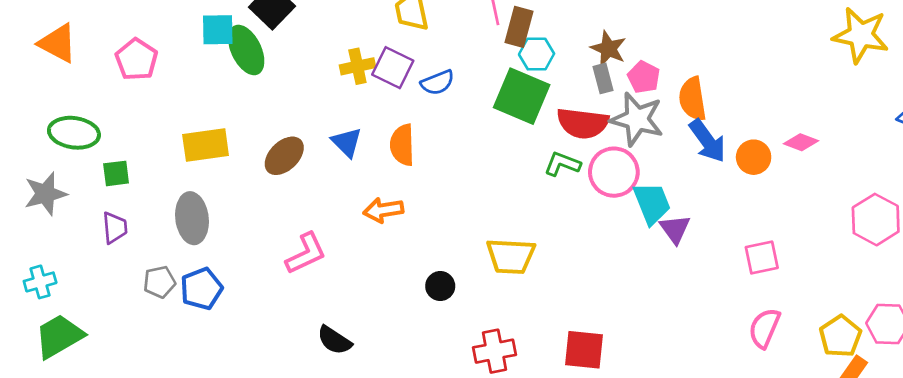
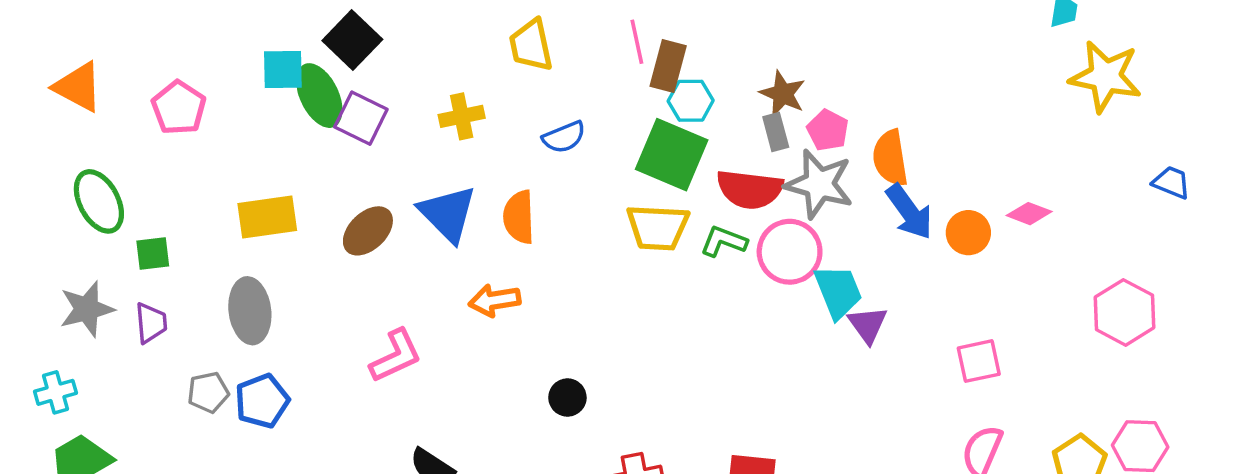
purple square: (393, 68) -> (361, 118), moved
green ellipse: (74, 133) -> (99, 201), turned 54
blue triangle: (347, 142) -> (448, 214), size x1.5
gray star: (45, 194) -> (87, 309), moved
yellow trapezoid: (511, 256) -> (658, 227), moved

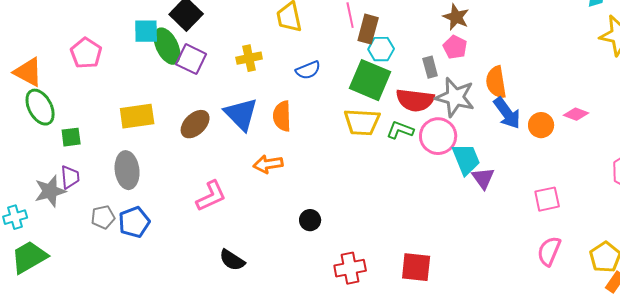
orange triangle: (78, 87) -> (28, 72), moved
brown star: (783, 94) -> (456, 17), moved
pink pentagon: (828, 130) -> (455, 47), moved
gray star: (87, 309) -> (50, 191), moved

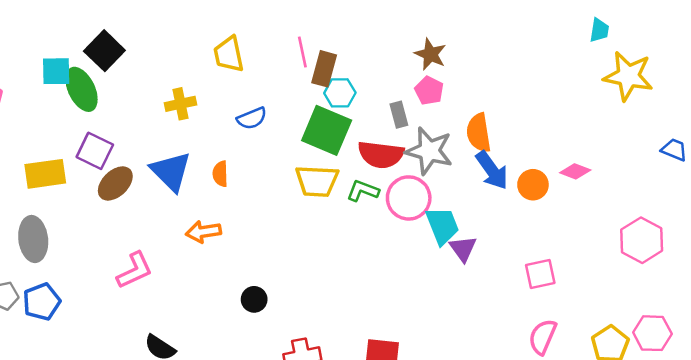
purple square: (191, 59) -> (95, 151), moved
orange semicircle: (282, 116) -> (220, 174), size x0.7

